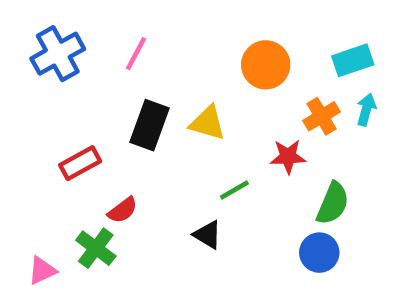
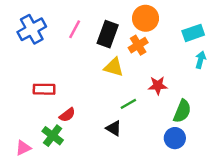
orange circle: (266, 65) -> (146, 18), moved
orange cross: (322, 116) -> (138, 45), moved
black rectangle: (149, 125) -> (108, 34), moved
red rectangle: (80, 163) -> (44, 89), turned 30

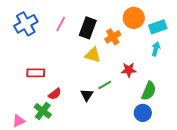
orange circle: (146, 18) -> (134, 18), moved
cyan arrow: (201, 60) -> (156, 49), moved
black triangle: (114, 128) -> (87, 95), moved, turned 32

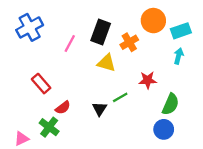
pink line: (61, 24) -> (70, 43), moved
red rectangle: (36, 73) -> (41, 84), turned 48

